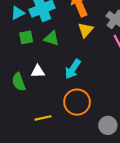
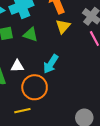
orange circle: (77, 102) -> (35, 87), moved

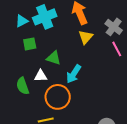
green triangle: (31, 34) -> (54, 58), moved

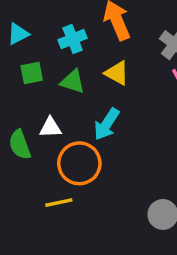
cyan cross: (45, 17) -> (73, 39), moved, size x0.7
yellow triangle: (86, 37) -> (117, 73), moved, turned -42
green triangle: (54, 58) -> (73, 82), moved

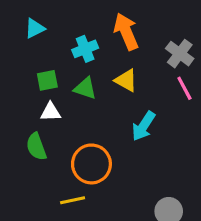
cyan triangle: (18, 34) -> (35, 28), moved
cyan arrow: (107, 124) -> (143, 126), moved
white triangle: (50, 128) -> (50, 112), moved

